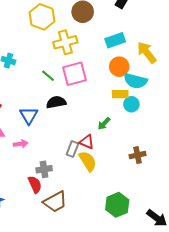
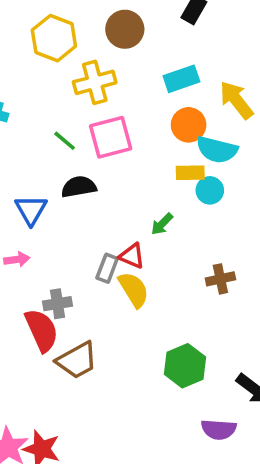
red semicircle: (35, 185) -> (42, 330), size x1.4

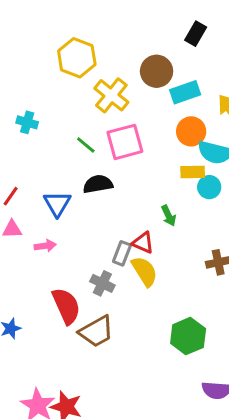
brown circle: (125, 29) -> (157, 71), moved
yellow cross: (95, 82) -> (111, 95), turned -36
green arrow: (162, 224) -> (169, 216), turned -70
gray cross: (58, 304) -> (102, 283), moved, turned 35

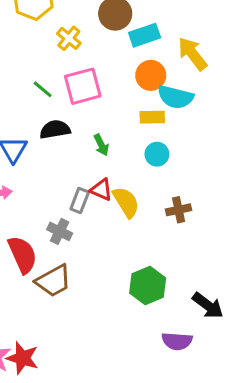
yellow cross: (111, 95) -> (69, 38), size x0.7
cyan circle: (209, 187) -> (157, 154), moved
green arrow: (169, 216) -> (101, 145), moved
yellow semicircle: (144, 271) -> (126, 202), moved

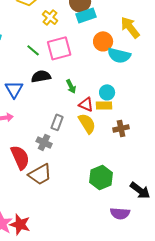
cyan rectangle: (145, 35) -> (86, 15), moved
yellow rectangle: (152, 117) -> (104, 105), moved
red triangle: (101, 190) -> (86, 104), moved

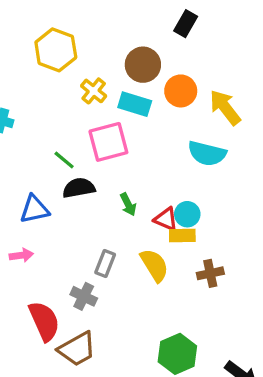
cyan rectangle: (86, 15) -> (135, 104), moved, turned 36
orange circle: (103, 41) -> (181, 91), moved
green line: (33, 50) -> (64, 160), moved
blue triangle: (14, 89) -> (34, 209), turned 48
red triangle: (86, 104) -> (166, 219), moved

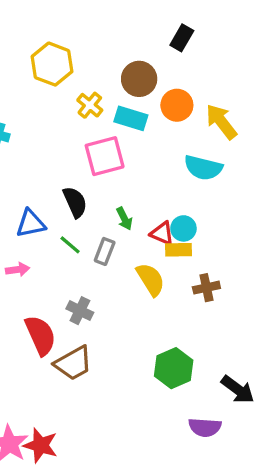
green line: (64, 160) -> (70, 245), moved
black semicircle: (79, 188) -> (75, 202), turned 76
gray rectangle: (105, 264) -> (105, 251), moved

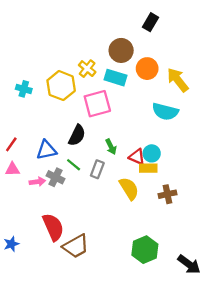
yellow hexagon: (52, 64) -> (61, 86), moved
black semicircle: (75, 202) -> (77, 135), turned 50
gray cross: (80, 311) -> (55, 177), moved

